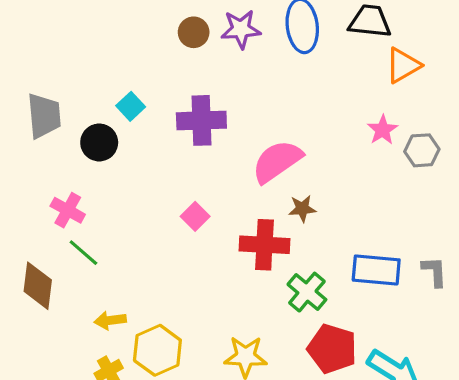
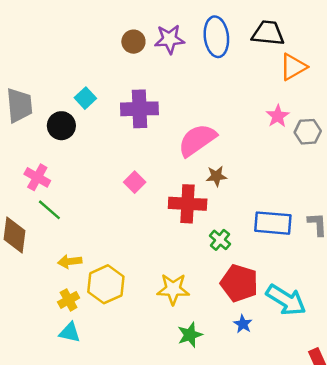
green cross: (307, 292) -> (220, 240), size x0.7

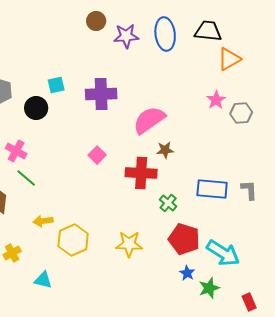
brown circle: (133, 42) -> (96, 21), moved
cyan square: (85, 98) -> (56, 85), turned 30
yellow cross: (69, 300) -> (12, 253), moved
green star: (190, 335) -> (209, 288), moved

